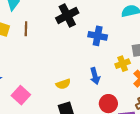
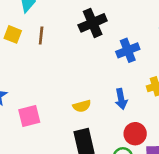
blue cross: (98, 36) -> (128, 50), turned -36
pink square: (21, 95) -> (29, 116), turned 30

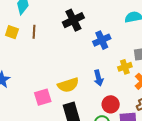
yellow semicircle: (82, 106) -> (68, 85), size x1.5
pink square: (29, 116) -> (43, 97), moved

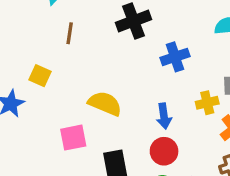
yellow square: (12, 32) -> (40, 76), moved
yellow semicircle: (68, 85) -> (105, 103), moved, turned -145
red circle: (111, 104) -> (164, 151), moved

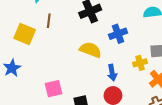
yellow square: (40, 76) -> (25, 34), moved, size x1.5
yellow semicircle: (105, 103) -> (91, 50), moved

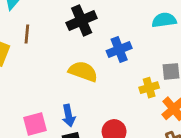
blue arrow: (112, 73) -> (69, 116), moved

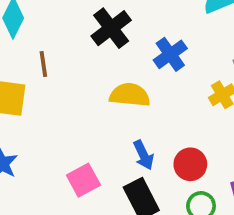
blue arrow: (69, 116) -> (143, 155), moved

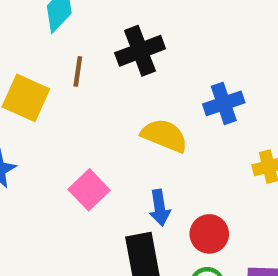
black cross: (111, 28) -> (140, 51), moved
pink square: (83, 180) -> (89, 190), moved, turned -32

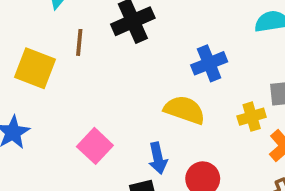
yellow semicircle: (164, 136) -> (184, 110), moved

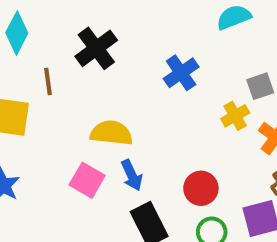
yellow semicircle: (184, 110) -> (111, 133), moved
blue arrow: (158, 158) -> (132, 175), moved

